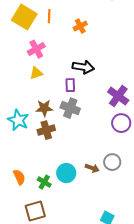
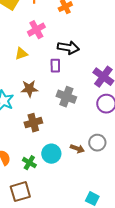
pink cross: (36, 49) -> (36, 30), moved
gray cross: (70, 108) -> (66, 97), moved
brown cross: (46, 130) -> (33, 123), moved

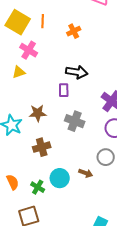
pink cross: (36, 30) -> (29, 50), moved, turned -30
yellow triangle: (21, 54) -> (19, 72), moved
gray circle: (97, 143) -> (106, 157), moved

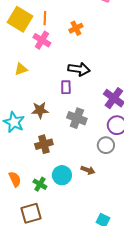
pink cross: (29, 50) -> (42, 40), moved
gray circle: (106, 157) -> (106, 145), moved

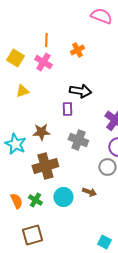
yellow square: (20, 19) -> (15, 58), moved, size x0.7
brown cross: (44, 144) -> (45, 166), size x1.4
green cross: (40, 184) -> (35, 200), moved

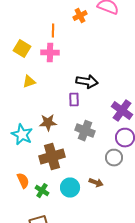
orange cross: (77, 50) -> (80, 16), moved
pink cross: (43, 62) -> (50, 53), turned -30
orange semicircle: (16, 201) -> (23, 181), moved

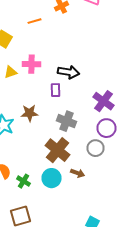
orange line: (53, 31) -> (34, 21), turned 72
pink cross: (50, 53) -> (32, 64), moved
brown cross: (52, 157) -> (58, 150), moved, turned -35

